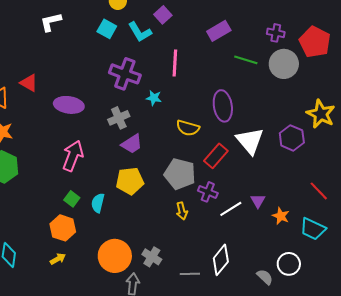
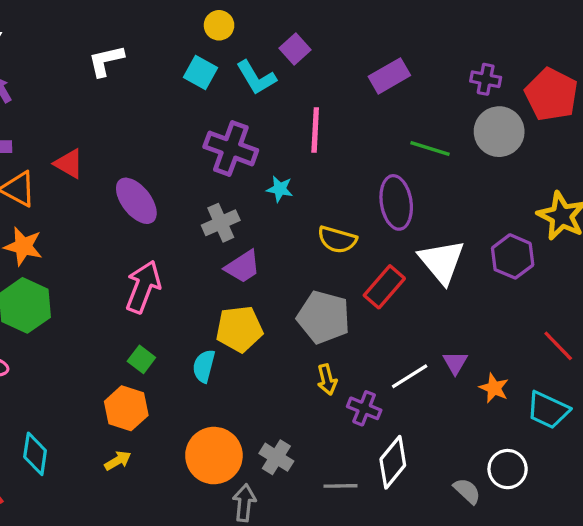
green line: (246, 60) -> (430, 148), moved
purple ellipse: (69, 105) -> (136, 201), turned 44
purple cross: (208, 192) -> (364, 408), moved
cyan semicircle: (98, 203) -> (204, 366), moved

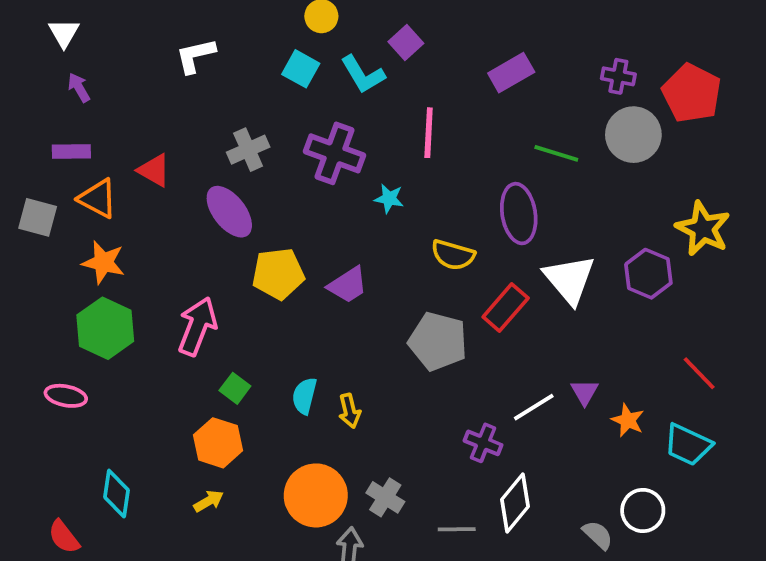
gray cross: (221, 223) -> (248, 150), moved
pink arrow: (143, 287) -> (197, 326), moved
yellow pentagon: (239, 329) -> (278, 274), moved
yellow arrow: (327, 380) -> (350, 411), moved

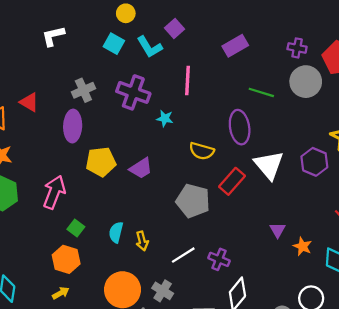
purple ellipse: (229, 212) -> (73, 126), turned 40
white line: (534, 407) -> (183, 255), moved

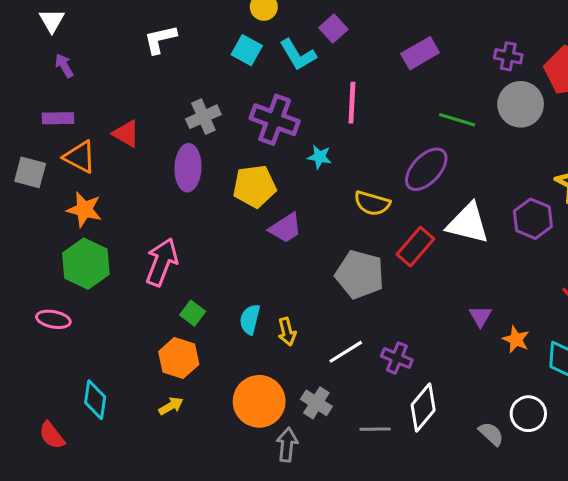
purple ellipse: (240, 127) -> (426, 169), turned 52
yellow pentagon: (101, 162) -> (254, 186), moved
white triangle: (269, 165) -> (468, 223), turned -36

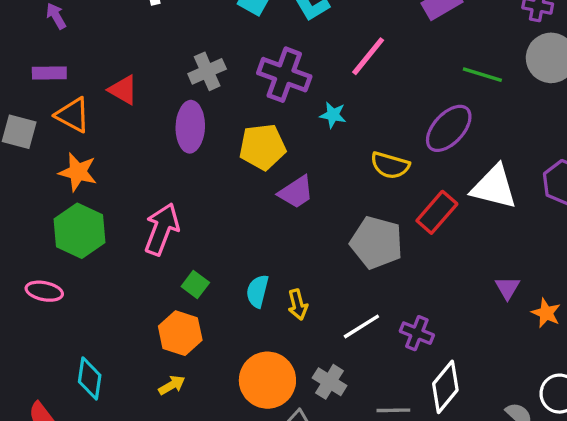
pink line: (352, 103) -> (368, 56), turned 36

